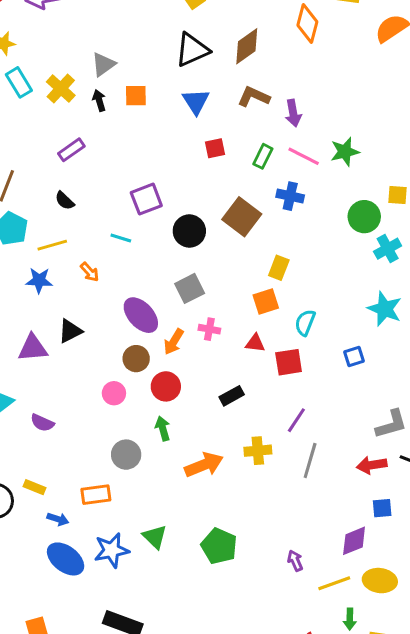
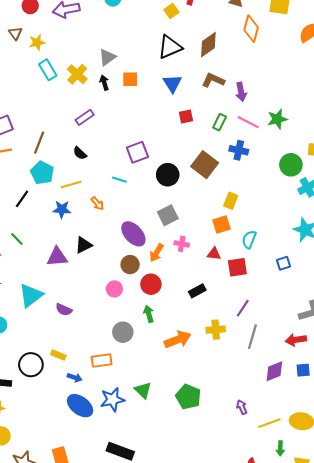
purple diamond: (354, 541) -> (274, 371), moved

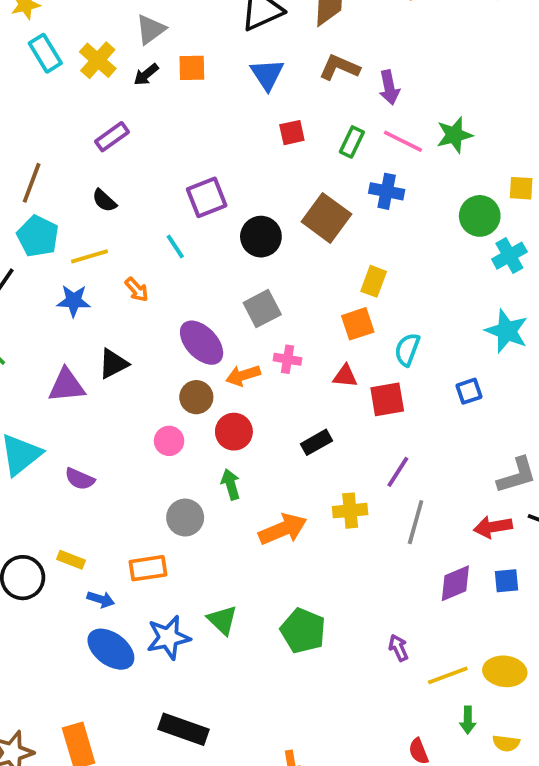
black arrow: (104, 83) -> (146, 74), turned -112
cyan line: (119, 180) -> (175, 246), turned 40
orange arrow: (156, 253) -> (243, 375), turned 42

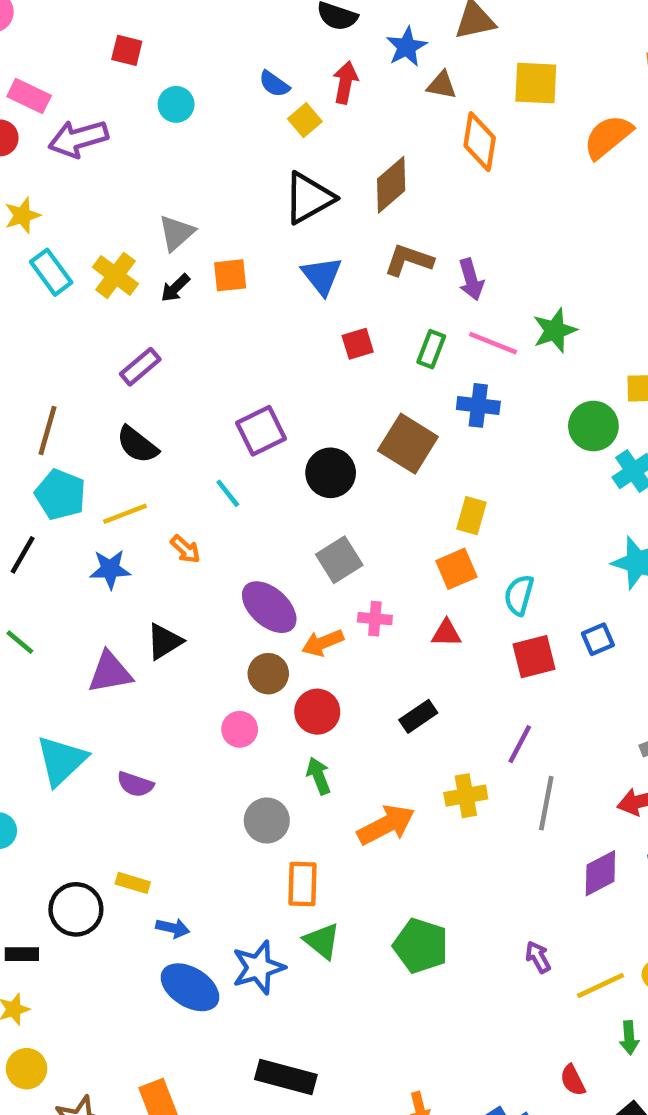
black semicircle: (104, 201) -> (137, 445), size x1.4
red square: (387, 399) -> (534, 657), moved
orange rectangle: (148, 568) -> (303, 884), moved, turned -75

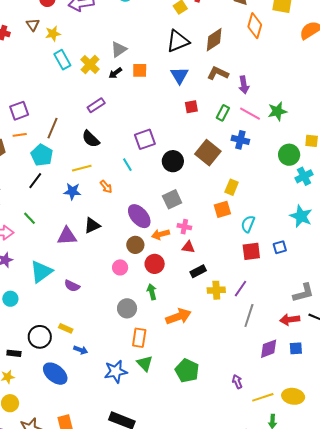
cyan pentagon: (60, 495) -> (42, 155), moved
red triangle: (446, 633) -> (188, 247), moved
yellow cross: (466, 796) -> (216, 290), moved
blue ellipse: (190, 987) -> (55, 374), moved

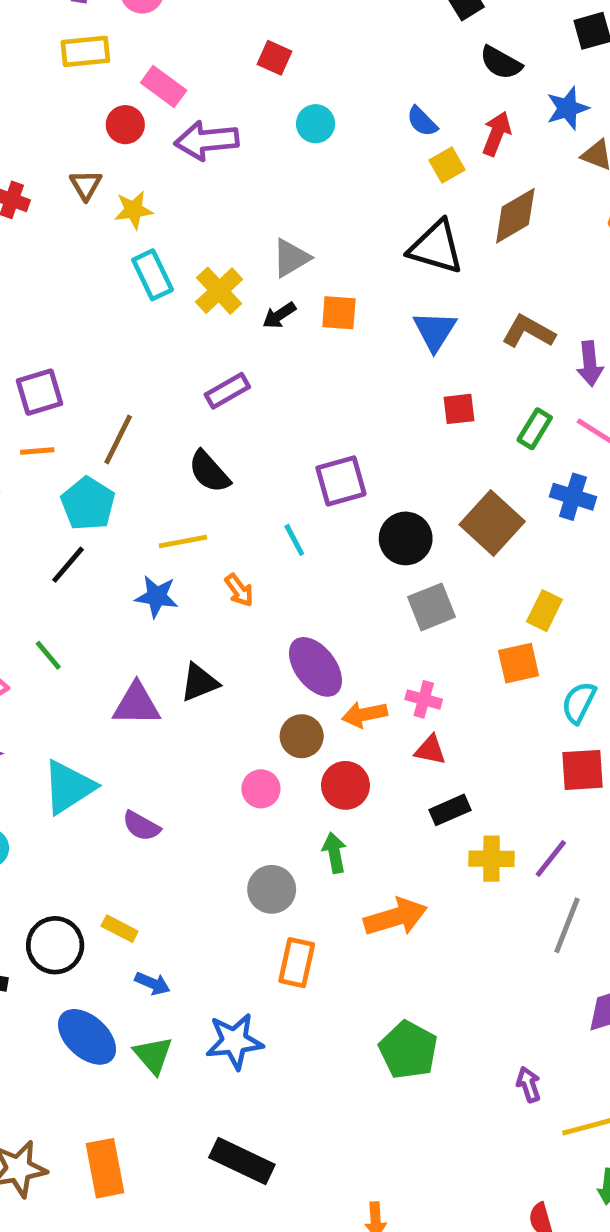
brown diamond: (214, 40) -> (515, 216), moved
black triangle: (178, 41) -> (436, 247), turned 35
gray square: (172, 199) -> (431, 607), moved
green triangle: (145, 363) -> (153, 1055), moved

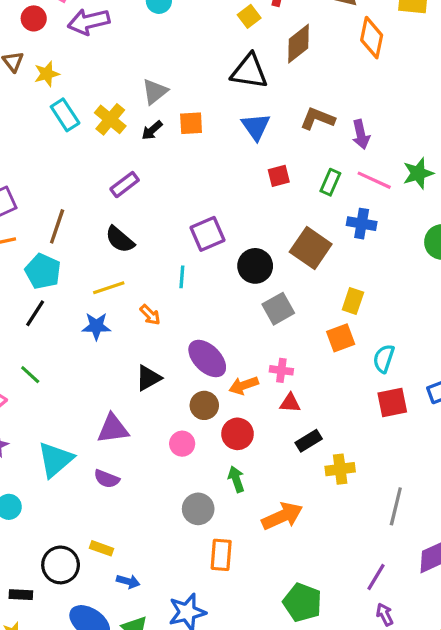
cyan line: (294, 540) -> (182, 277), turned 40
black triangle: (199, 682) -> (148, 378), moved
purple triangle: (137, 704) -> (113, 429), moved
purple line: (551, 859) -> (376, 577), moved

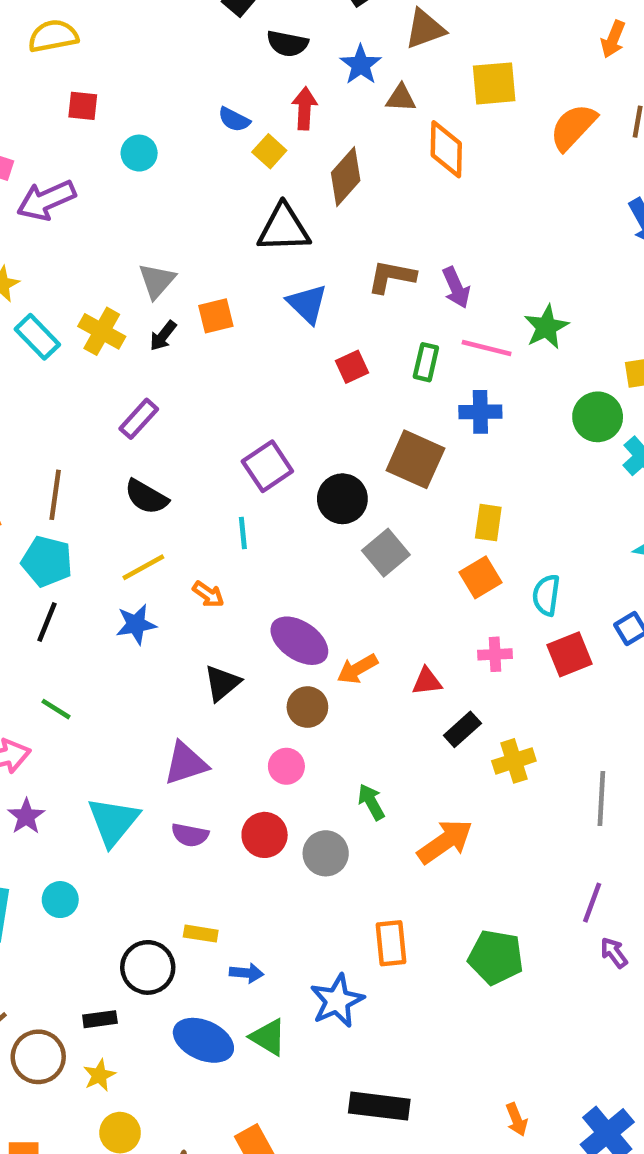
pink cross: (281, 370) -> (495, 654), moved
red circle: (237, 434) -> (265, 835), moved
orange rectangle: (221, 555) -> (391, 943), moved

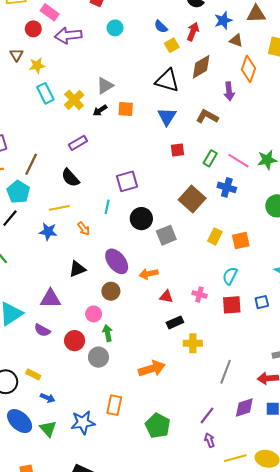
purple arrow: (456, 288) -> (229, 91), moved
black circle: (342, 499) -> (141, 219), moved
orange square: (481, 577) -> (241, 240), moved
orange arrow: (357, 669) -> (149, 274), moved
green arrow: (371, 802) -> (108, 333), moved

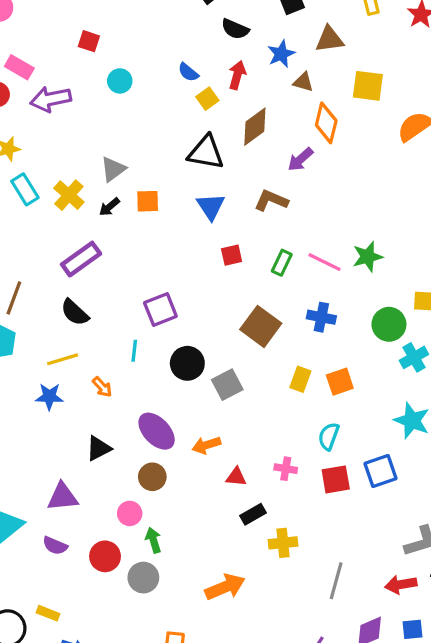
purple arrow: (229, 91) -> (300, 159), turned 60
purple rectangle: (78, 143) -> (81, 259), size x1.4
blue cross: (227, 187) -> (321, 317), moved
blue square: (262, 302) -> (380, 471), size x1.5

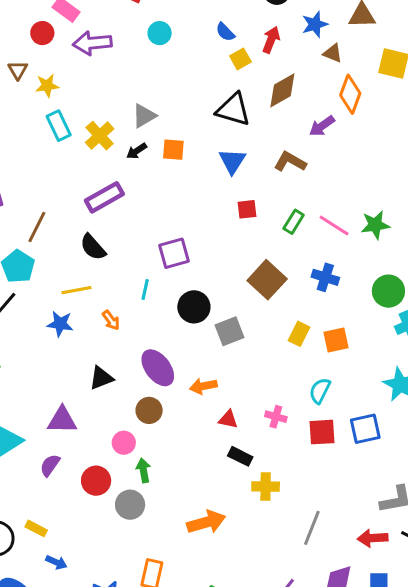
black rectangle: (253, 514) -> (240, 456), turned 50
purple semicircle: (55, 546) -> (50, 465), turned 95

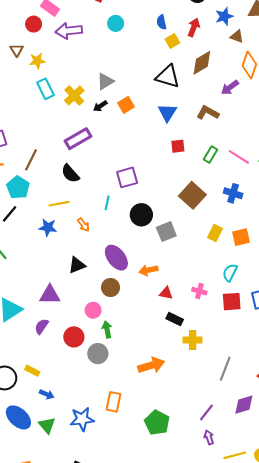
blue semicircle: (225, 32) -> (162, 22), turned 32
orange square: (173, 150) -> (126, 105), turned -35

